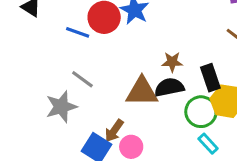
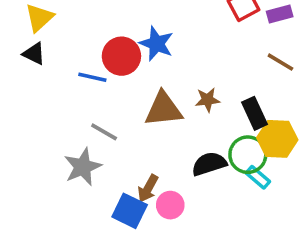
black semicircle: (169, 87) -> (209, 164), moved
brown triangle: (142, 92) -> (163, 109), moved
cyan rectangle: (208, 144) -> (258, 177), moved

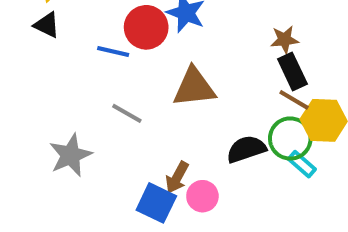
brown line: (280, 62) -> (294, 100), moved
brown star: (208, 100) -> (285, 40), moved
black rectangle: (255, 113) -> (292, 72), moved
gray star: (83, 167) -> (70, 155), moved

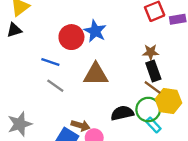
black triangle: (47, 25) -> (14, 30), turned -49
blue line: (113, 51) -> (50, 62), moved
gray star: (70, 155) -> (20, 124), moved
brown arrow: (177, 177) -> (81, 125), turned -108

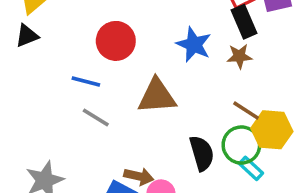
blue star: (95, 31) -> (194, 45), moved
black rectangle: (153, 71) -> (244, 22), moved
black semicircle: (122, 113) -> (202, 153), turned 90

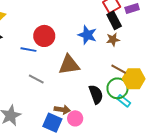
blue line: (86, 81) -> (28, 50), moved

